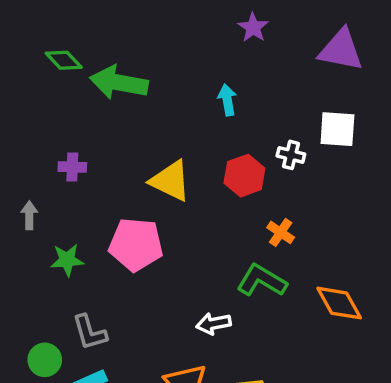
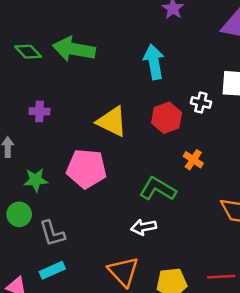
green diamond: (64, 60) -> (28, 52), moved
cyan arrow: (227, 100) -> (154, 62), size x1.5
green L-shape: (262, 281) -> (158, 189), moved
green circle: (45, 360) -> (19, 214), moved

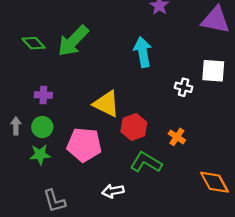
green arrow: (74, 49) -> (73, 41), turned -56
red hexagon: (167, 118) -> (134, 127), moved
green circle: (19, 214) -> (42, 127), moved
white arrow: (144, 227) -> (113, 191), moved

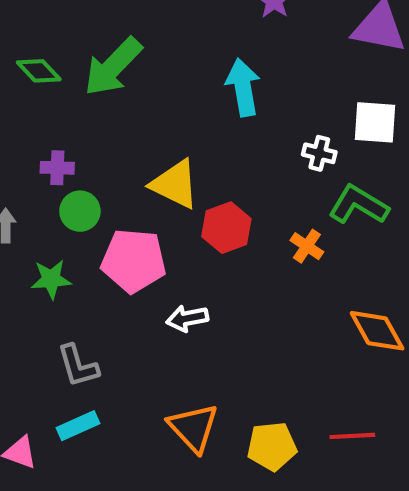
green circle: (42, 127) -> (80, 211), moved
green L-shape: (146, 162) -> (358, 205), moved
white arrow: (113, 191) -> (187, 318), moved

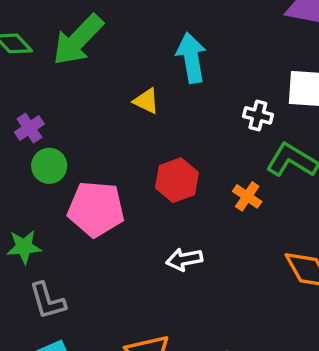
purple cross: (57, 168) -> (29, 128), turned -36
yellow triangle: (175, 184) -> (146, 101), moved, size x0.6
green star: (51, 279) -> (24, 247), moved
white arrow: (187, 318) -> (184, 259), moved

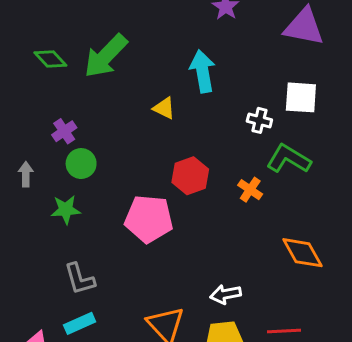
pink pentagon: (96, 209) -> (149, 219), moved
green star: (24, 247) -> (66, 210), moved
white arrow: (184, 259) -> (226, 294), moved

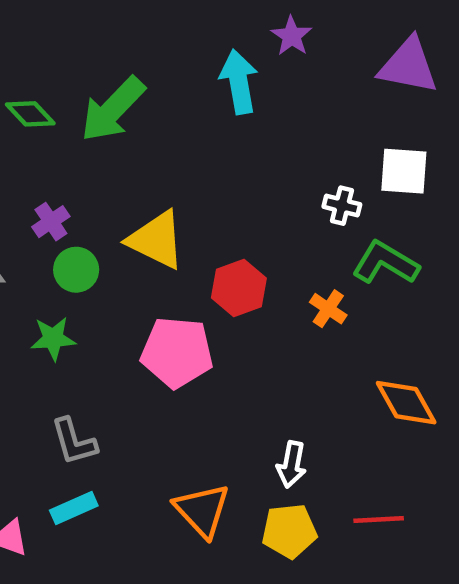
cyan arrow: (203, 71) -> (239, 82), moved
yellow triangle: (164, 108) -> (156, 240), moved, size x1.8
white arrow: (226, 294) -> (292, 464), turned -68

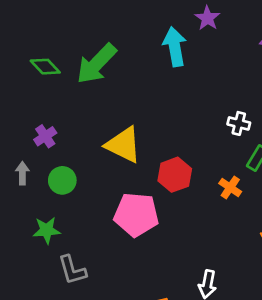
purple cross: (51, 222) -> (45, 136), moved
green circle: (76, 270) -> (62, 180), moved
green star: (53, 338) -> (47, 230), moved

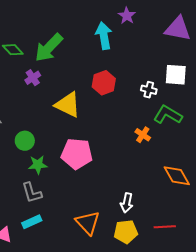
purple cross: (45, 136) -> (33, 78), moved
red hexagon: (175, 175) -> (104, 83), moved
green circle: (62, 180) -> (25, 141), moved
green star: (47, 230) -> (38, 165), moved

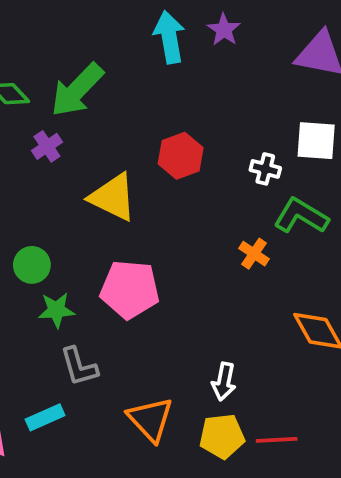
cyan arrow: (104, 36) -> (169, 37), moved
gray L-shape: (32, 193) -> (79, 367), moved
red line: (165, 227) -> (277, 440), moved

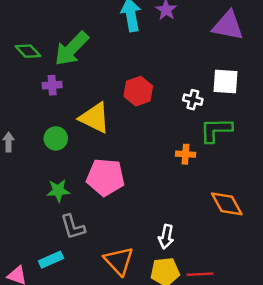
purple cross: (47, 146) -> (52, 85), turned 30
green L-shape: (301, 216) -> (216, 130), turned -32
orange cross: (254, 254) -> (186, 154), turned -30
green circle: (32, 265) -> (56, 138), moved

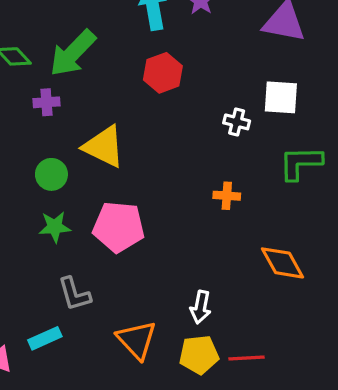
red hexagon: (138, 91) -> (163, 73), moved
green L-shape: (216, 130) -> (301, 163), moved
green star: (58, 191) -> (55, 227), moved

